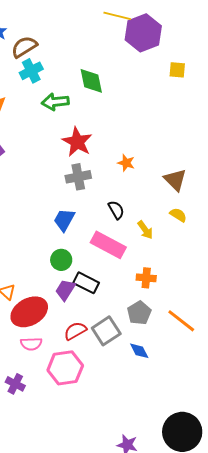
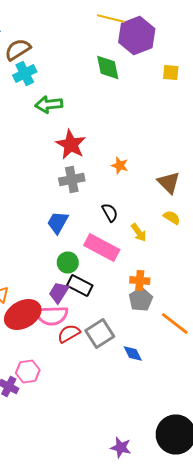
green diamond: (91, 81) -> (108, 68), moved
green circle: (61, 260) -> (68, 262), moved
gray pentagon: (139, 313) -> (141, 300), moved
pink semicircle: (31, 344) -> (52, 316), moved, size x1.5
pink hexagon: (65, 368) -> (28, 372), moved, size x0.7

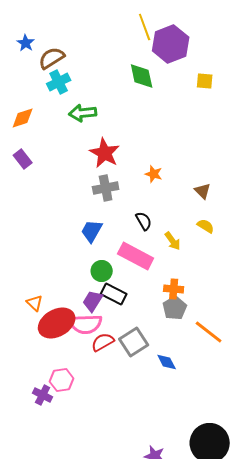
yellow line: (111, 18) -> (145, 27), turned 56
brown triangle: (169, 182) -> (203, 191), size x0.7

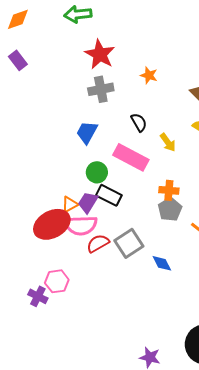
orange triangle: (35, 303) -> (70, 204), moved, turned 48

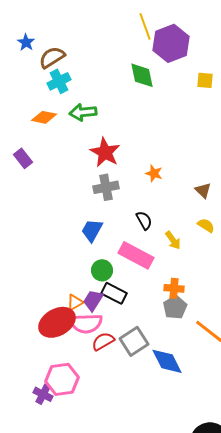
orange diamond: (18, 19) -> (44, 117), moved, turned 30
blue diamond: (162, 263) -> (167, 361), size x1.6
pink hexagon: (57, 281) -> (62, 379), size x1.4

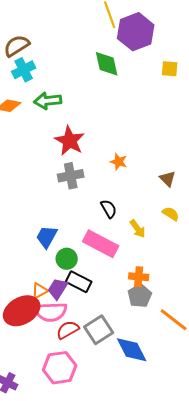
blue trapezoid: (92, 230) -> (47, 237), moved
pink hexagon: (62, 379) -> (60, 368), moved

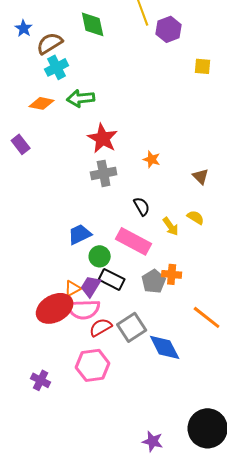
purple hexagon: (136, 32) -> (169, 29), size x0.7
green diamond: (107, 64) -> (93, 24), moved
yellow semicircle: (171, 214) -> (196, 217), moved
blue trapezoid: (47, 237) -> (80, 234), turned 35
gray pentagon: (140, 296) -> (154, 281), moved

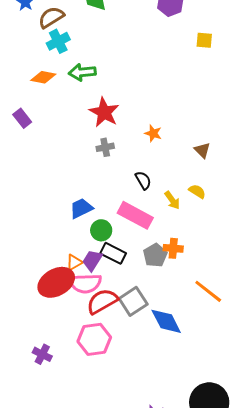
gray cross: (104, 173) -> (105, 147), size x0.7
red semicircle: (101, 327) -> (102, 301), size x1.4

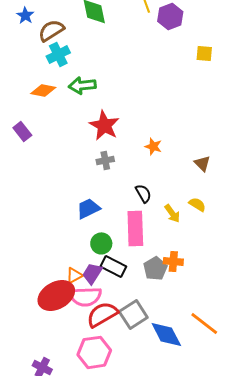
blue trapezoid: (81, 208) -> (88, 208), moved
pink rectangle: (135, 215) -> (135, 228), turned 60
orange line: (208, 291) -> (204, 323), moved

